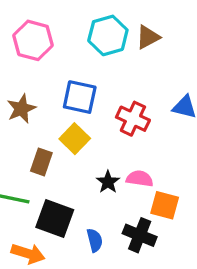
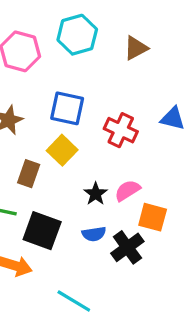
cyan hexagon: (108, 35) -> (77, 35), moved
pink semicircle: (140, 179) -> (127, 190), turned -40
black cross: (140, 235) -> (127, 247), turned 32
blue semicircle: (95, 240) -> (94, 234), moved, turned 95

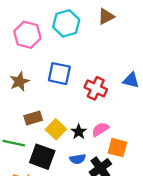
brown triangle: (136, 48) -> (106, 17), moved
yellow square: (62, 150) -> (56, 129), moved
brown rectangle: (29, 174) -> (33, 118), turned 54

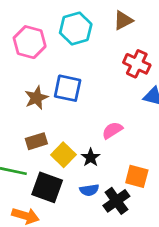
brown star: (19, 81) -> (36, 98), moved
red cross: (96, 88) -> (137, 64), moved
pink semicircle: (100, 129) -> (112, 130), moved

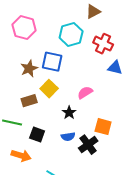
cyan hexagon: (76, 28) -> (71, 35), moved
yellow square: (63, 155) -> (49, 89), moved
black square: (47, 187) -> (37, 135), size x0.7

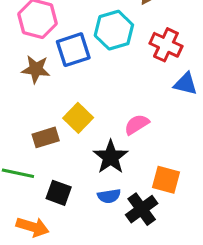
blue square: (52, 62) -> (73, 50), moved, turned -30
brown star: (29, 69) -> (36, 69), moved, turned 30
black star: (69, 113) -> (111, 157), size x1.5

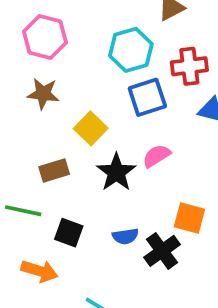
red cross: (166, 45) -> (189, 66), turned -32
blue square: (73, 50) -> (147, 97), moved
yellow square: (78, 118) -> (91, 128), moved
black star: (111, 157) -> (116, 172), moved

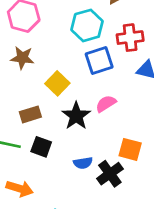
black square: (69, 233) -> (41, 147), moved

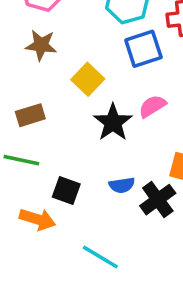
brown rectangle: (30, 114) -> (30, 115), moved
black square: (41, 147) -> (66, 191), moved

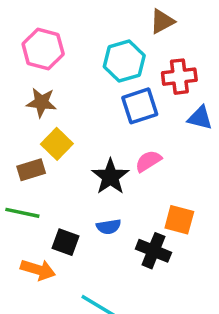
yellow square: (88, 79) -> (57, 144), moved
blue semicircle: (122, 185) -> (109, 227), moved
black cross: (158, 200) -> (153, 251), turned -32

